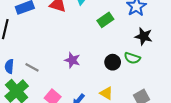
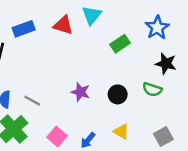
black circle: (113, 62) -> (118, 94), moved

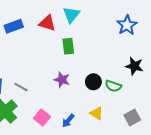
green rectangle: (120, 44) -> (68, 46), moved, turned -63
black star: (166, 63) -> (134, 66), moved
green semicircle: (152, 89) -> (113, 86), moved

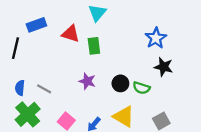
red triangle: (47, 23) -> (71, 34), moved
blue star: (127, 25) -> (156, 38), moved
yellow triangle: (97, 113) -> (124, 117), size x1.5

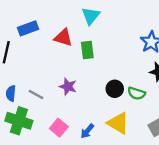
purple star: (87, 81) -> (68, 87), moved
green cross: (28, 114) -> (19, 121), turned -30

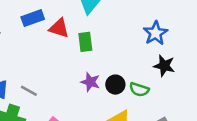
blue rectangle: (28, 28) -> (33, 18), moved
purple star: (68, 87) -> (90, 82), moved

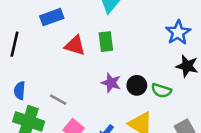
red triangle: (59, 28) -> (75, 45), moved
gray line: (29, 91) -> (58, 100), moved

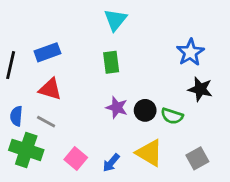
blue rectangle: (52, 17) -> (47, 52), moved
red triangle: (75, 45) -> (50, 89), moved
gray line: (58, 100) -> (46, 122), moved

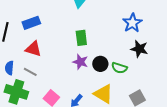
green rectangle: (111, 62) -> (81, 38), moved

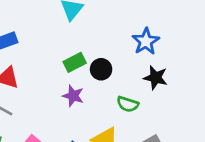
green rectangle: (81, 38) -> (75, 62), turned 70
black circle: (100, 64) -> (101, 69), moved

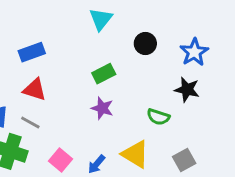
blue star: (146, 41) -> (194, 52), moved
black circle: (101, 69) -> (145, 43), moved

